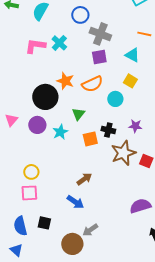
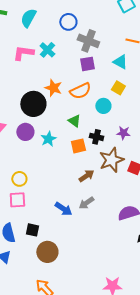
green triangle: (78, 114) -> (74, 121), moved, turned -32
brown arrow: (84, 179) -> (86, 176), moved
gray arrow: (90, 230) -> (86, 203), moved
brown circle: (72, 244) -> (47, 252), moved

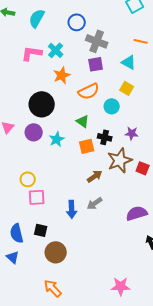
orange star: (53, 88) -> (62, 75), moved, turned 30
pink square: (17, 200) -> (37, 197), moved
blue arrow: (63, 209) -> (72, 209), turned 54

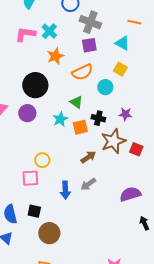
cyan star: (57, 139) -> (60, 119), moved
yellow circle: (28, 179) -> (42, 160), moved

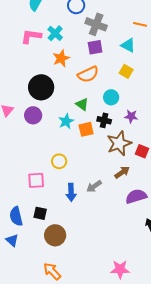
cyan circle: (105, 87) -> (111, 97), moved
brown arrow: (88, 157) -> (122, 172), moved
yellow circle: (42, 160) -> (59, 161), moved

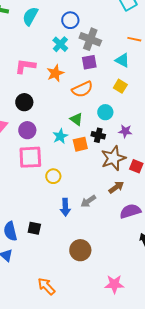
cyan cross: (55, 33) -> (60, 44), moved
pink L-shape: (31, 36) -> (25, 66), moved
black circle: (41, 87) -> (24, 102), moved, size x0.7
pink square: (36, 180) -> (30, 157), moved, size x1.4
brown circle: (55, 235) -> (80, 250), moved

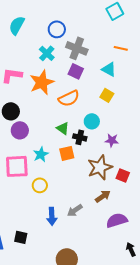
purple square: (89, 62) -> (76, 71), turned 35
orange star: (55, 73) -> (42, 82), size x1.4
purple circle: (27, 130) -> (20, 130), moved
black cross: (98, 135) -> (80, 137), moved
cyan star: (60, 136) -> (41, 154), moved

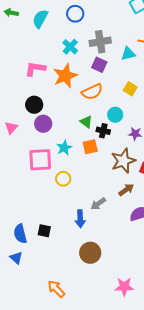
blue circle: (57, 29) -> (75, 14), moved
gray cross: (77, 48) -> (100, 42), turned -30
cyan triangle: (109, 69) -> (128, 54), moved, turned -42
blue arrow: (52, 216) -> (80, 219), moved

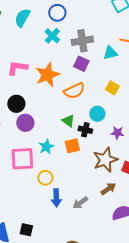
cyan cross: (70, 47) -> (52, 36), moved
blue arrow: (80, 219) -> (56, 198), moved

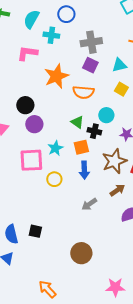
cyan cross: (52, 36) -> (51, 35), moved, turned -35
cyan triangle: (110, 53) -> (119, 65), moved
pink L-shape: (17, 68) -> (27, 53), moved
orange semicircle: (74, 91) -> (83, 92), turned 30
blue arrow: (56, 198) -> (84, 170), moved

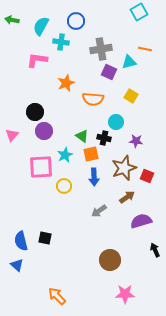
purple square: (90, 65) -> (109, 72), moved
cyan triangle: (119, 65) -> (129, 62), moved
orange star: (56, 76) -> (66, 83), size x0.7
green triangle: (77, 122) -> (82, 136), moved
brown circle: (81, 253) -> (110, 260), moved

